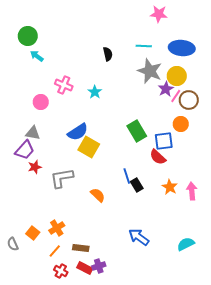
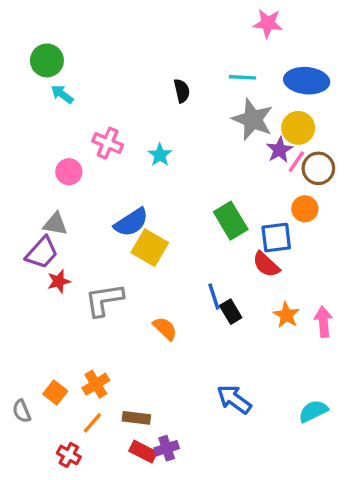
red cross: (61, 271) -> (69, 455), moved

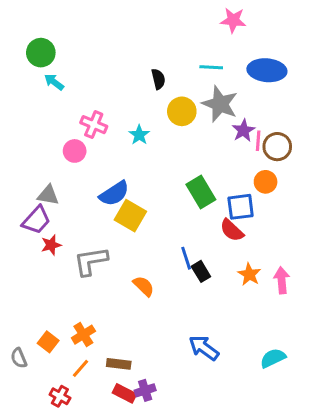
yellow circle: (298, 128) -> (182, 111), moved
pink line: (296, 162) -> (258, 141), turned -30
pink circle: (69, 172) -> (75, 151), moved

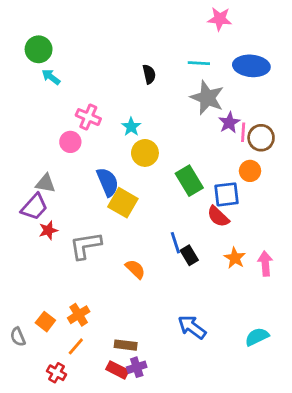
yellow circle: (182, 111) -> (145, 153), moved
blue semicircle: (114, 194) -> (108, 182), turned -80
brown rectangle: (119, 364) -> (126, 345), moved

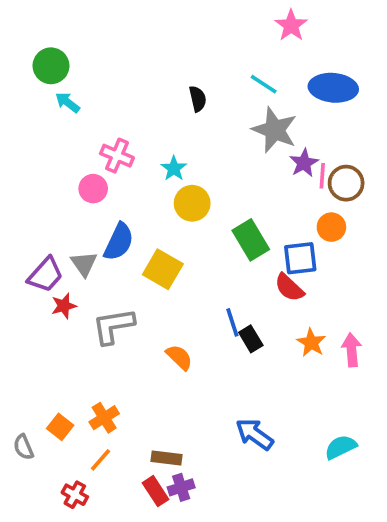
pink star: (220, 19) -> (291, 25), turned 30
cyan line: (199, 63) -> (264, 84), turned 30
blue semicircle: (108, 182) -> (119, 242), moved, turned 48
gray triangle: (45, 183) -> (84, 264), moved, turned 45
red rectangle: (117, 370) -> (155, 491), turned 30

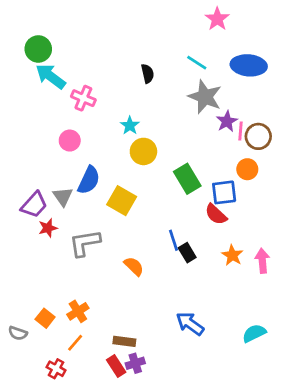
cyan arrow: (67, 102) -> (51, 76), size x1.6
pink cross: (117, 156) -> (83, 98), moved
gray semicircle: (23, 447) -> (18, 333), turned -48

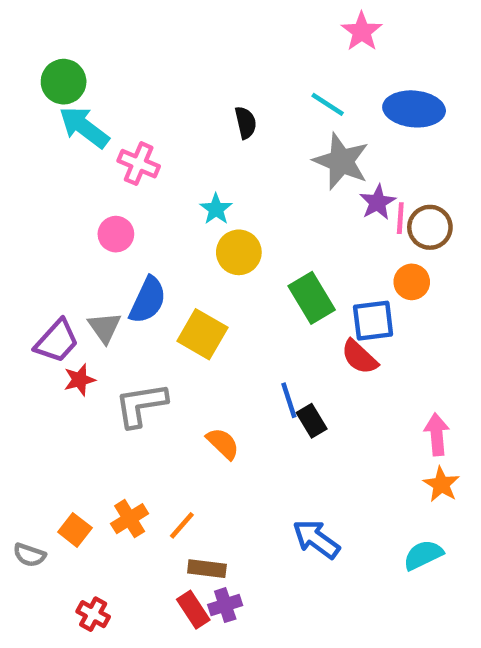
orange star: (232, 255) -> (441, 484), moved
orange line: (75, 343) -> (182, 525), moved

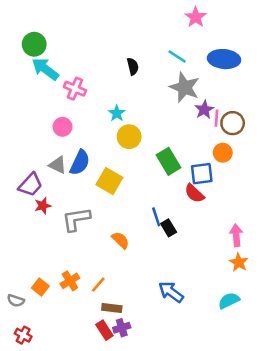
gray triangle: (105, 327) -> (58, 165), moved, turned -30
red cross: (93, 614) -> (23, 335), moved

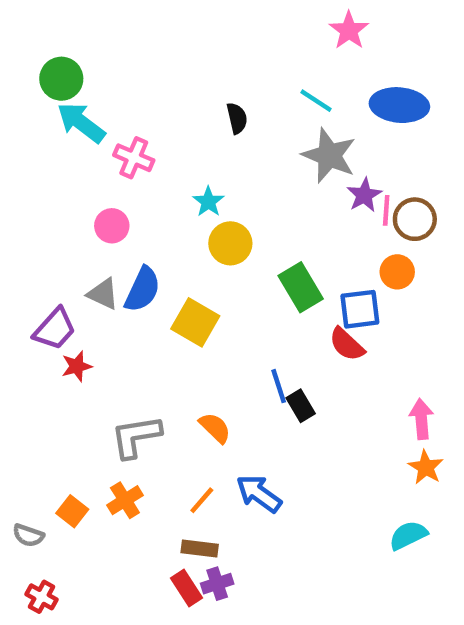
gray L-shape: (76, 219) -> (136, 437), moved
orange line: (98, 285) -> (202, 500), moved
blue arrow: (171, 292) -> (259, 494), moved

